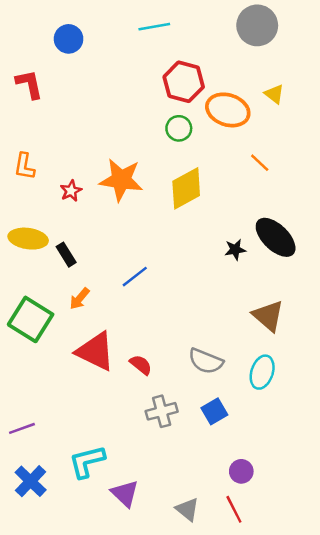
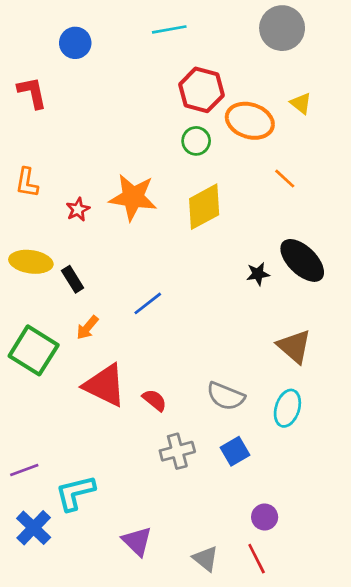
cyan L-shape: (87, 462) -> (75, 493), moved

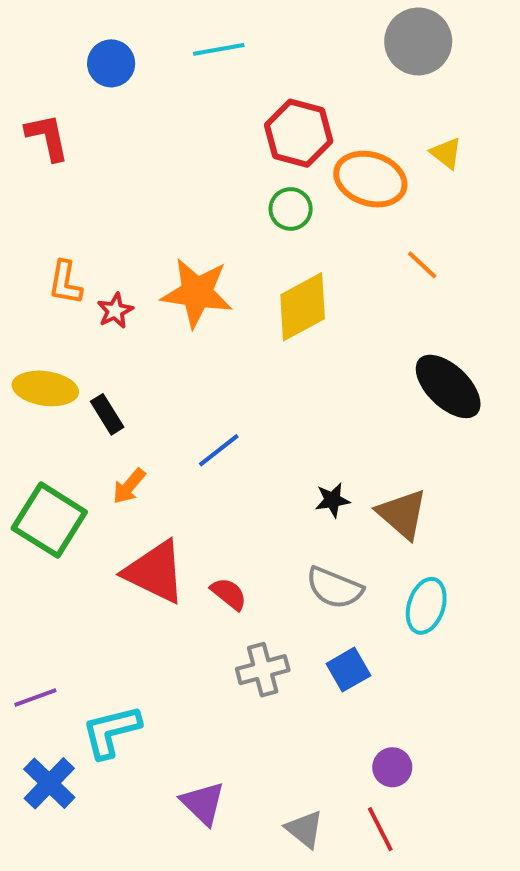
cyan line: (169, 29) -> (219, 49), moved
orange L-shape: (27, 183) -> (65, 283), moved
black star: (258, 274) -> (332, 500), moved
brown triangle: (294, 346) -> (402, 514), moved

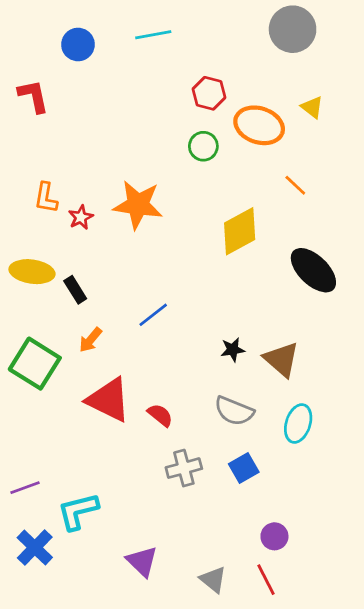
red hexagon: (299, 133) -> (209, 93), size x0.7
yellow diamond: (303, 307) -> (240, 231), moved

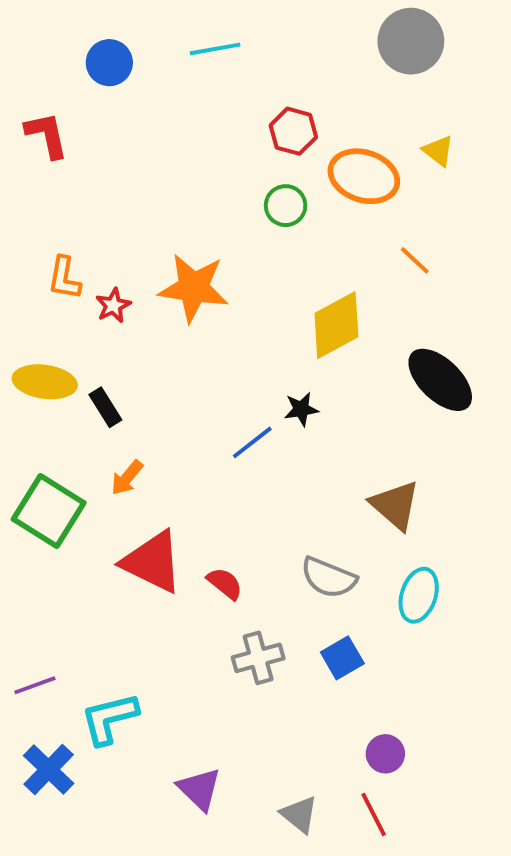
blue line: (153, 315) -> (252, 442), moved
black star: (233, 350) -> (301, 409), moved

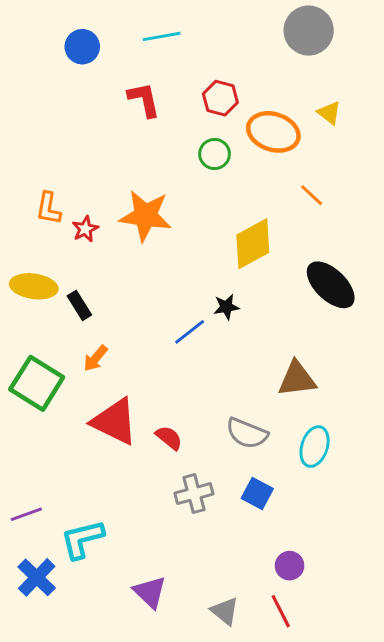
red L-shape: (47, 135) -> (144, 100), moved
brown triangle: (395, 505) -> (297, 379), turned -48
blue square: (342, 658) -> (257, 494), turned -32

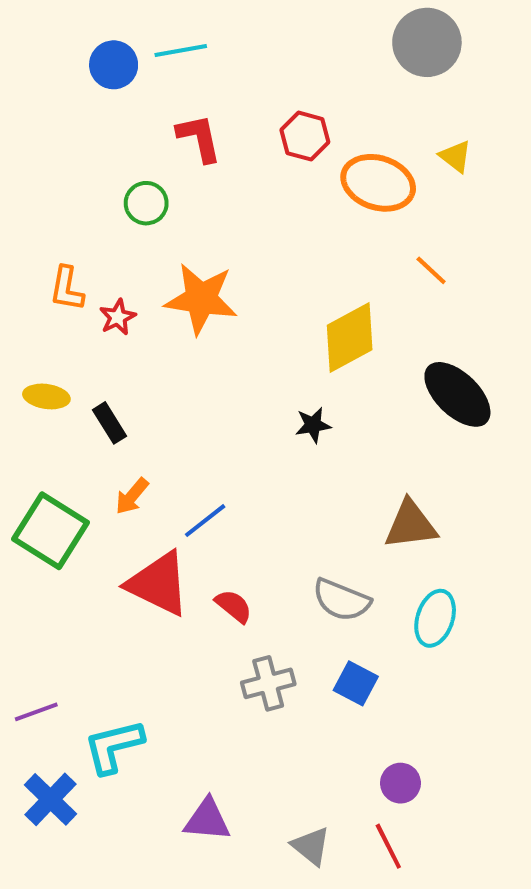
cyan line: (162, 36) -> (181, 51), moved
green circle: (215, 154) -> (146, 203), moved
yellow ellipse: (34, 286) -> (46, 396), size x0.7
blue line: (190, 332) -> (205, 521), moved
purple triangle: (150, 592) -> (207, 820), turned -39

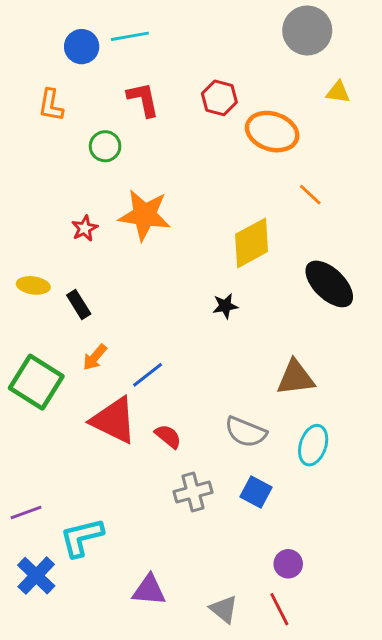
yellow triangle: (455, 156) -> (338, 92), moved, turned -30
orange L-shape: (67, 289) -> (51, 105), moved

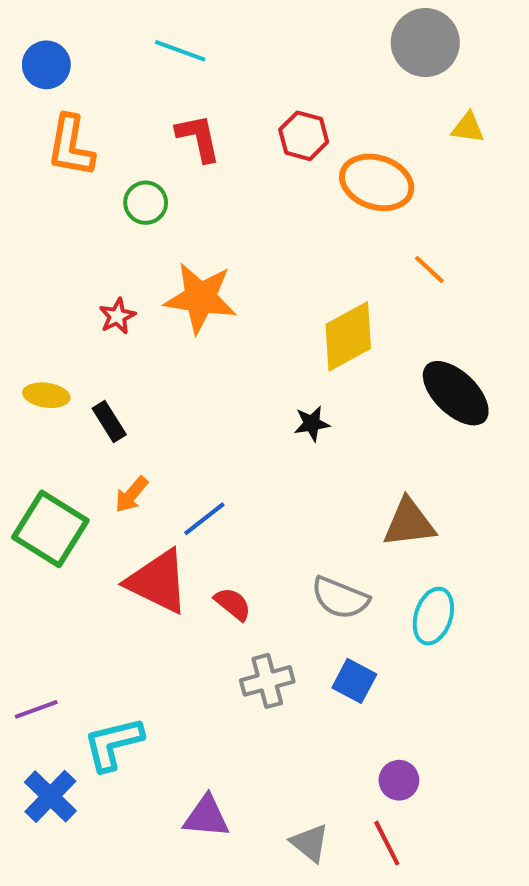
cyan line: (130, 36) -> (180, 51), turned 30
blue circle: (82, 47) -> (46, 65), moved
orange L-shape: (51, 105) -> (71, 146), size x1.4

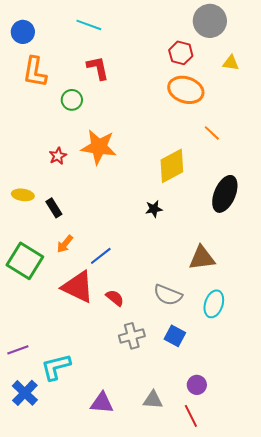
red hexagon: (304, 136) -> (181, 53), moved
black ellipse: (456, 393) -> (225, 194), turned 69
gray triangle: (310, 843) -> (153, 400), moved, turned -35

